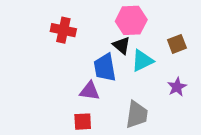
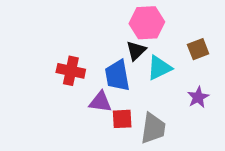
red cross: (63, 30) -> (71, 71), moved
black triangle: (121, 45) -> (136, 51), turned 36
red square: (83, 122) -> (122, 119), moved

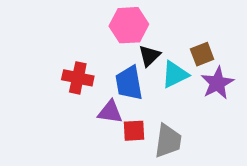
pink hexagon: (147, 23) -> (129, 25), moved
brown square: (198, 49) -> (202, 54), moved
purple star: (198, 97) -> (217, 83), moved, size x1.4

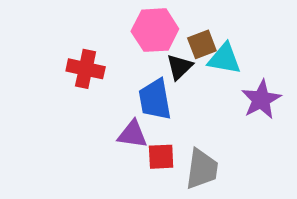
brown square: (202, 54) -> (202, 44), moved
cyan triangle: (175, 74) -> (224, 59), moved, turned 36
red cross: (78, 78) -> (86, 69), moved

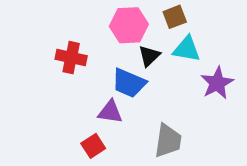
brown square: (202, 44) -> (175, 17), moved
blue trapezoid: (155, 100) -> (129, 83), turned -57
red square: (161, 157) -> (93, 146), moved, turned -30

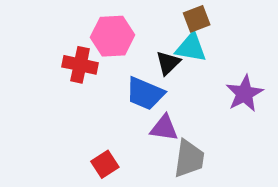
pink hexagon: (129, 25) -> (113, 36), moved
cyan triangle: (187, 49) -> (191, 48), moved
purple triangle: (110, 112) -> (164, 128), moved

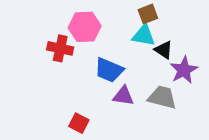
black triangle: (168, 63) -> (164, 50), moved, turned -42
gray trapezoid: (189, 159) -> (162, 97), moved, turned -84
red square: (105, 164) -> (79, 123), turned -30

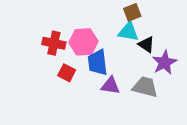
pink hexagon: (85, 27) -> (83, 42), moved
blue trapezoid: (109, 70) -> (98, 62), turned 60
red square: (79, 123) -> (67, 73), moved

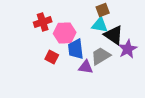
red cross: (54, 43) -> (43, 22), moved, turned -30
black triangle: (146, 45) -> (114, 35), size x1.5
gray trapezoid: (145, 87) -> (101, 56), moved, turned -45

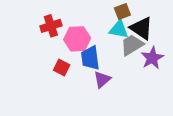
black triangle: (114, 35) -> (141, 28), moved
gray trapezoid: (101, 56) -> (132, 45), moved
purple triangle: (86, 67) -> (102, 79), turned -49

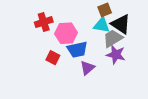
blue trapezoid: (90, 58) -> (77, 50), turned -95
purple star: (152, 58) -> (116, 55), moved, turned -30

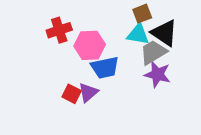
red square: (53, 58) -> (72, 94), moved
purple triangle: (87, 68) -> (88, 92), moved

